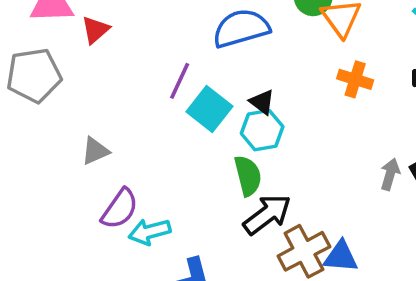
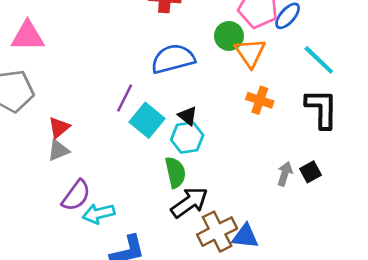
red triangle: (95, 30) -> (59, 127), moved

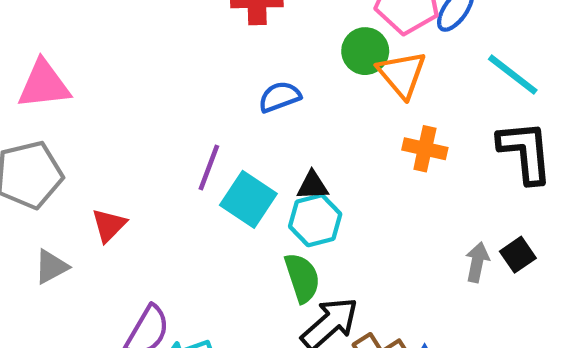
blue semicircle: (173, 59) -> (280, 97), size x0.6
black triangle: (188, 116) -> (312, 186), turned -35
gray triangle: (58, 150) -> (51, 267), moved

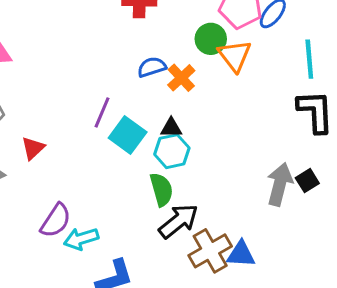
cyan line: (513, 75) -> (309, 59), turned 45
orange cross: (425, 149) -> (181, 78), moved, turned 32
gray arrow: (477, 262) -> (280, 184), size x1.6

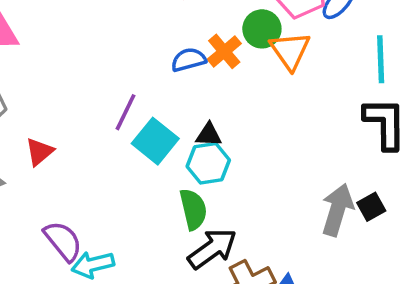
orange cross: (181, 78) -> (224, 51), moved
purple semicircle: (56, 221) -> (63, 241), turned -75

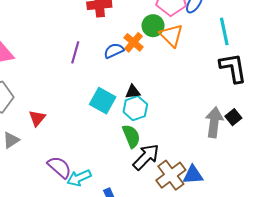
purple line: (125, 112) -> (75, 52), moved

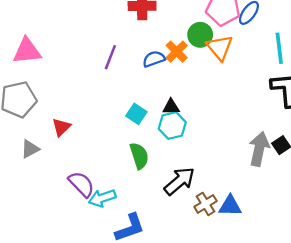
cyan square: (103, 101) -> (136, 114), size x0.7
green semicircle: (131, 136) -> (139, 156), moved
brown cross: (171, 175) -> (206, 204), size x0.7

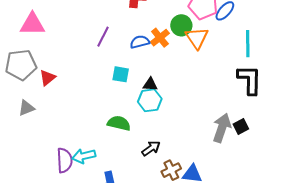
cyan square: (136, 114) -> (121, 74), moved, turned -30
red triangle: (61, 127) -> (47, 78), moved
green semicircle: (139, 156) -> (119, 123), turned -65
black arrow: (179, 181) -> (151, 148), size x0.7
purple semicircle: (81, 184) -> (65, 160), moved, turned 35

